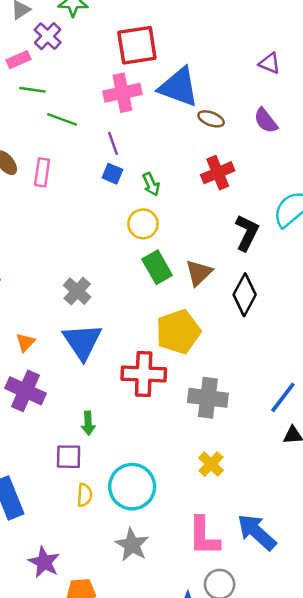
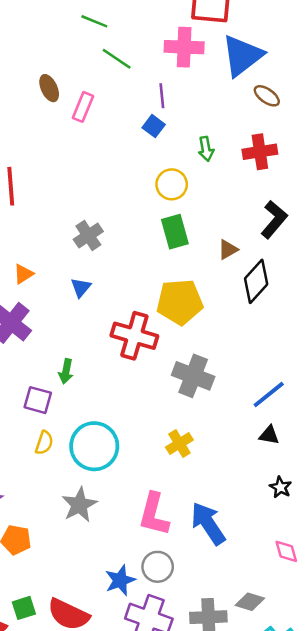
blue triangle: (179, 87) -> (242, 56), turned 48
green arrow: (151, 184) -> (206, 149), moved
brown triangle: (199, 273) -> (228, 249), moved, size x0.7
blue triangle: (82, 341) -> (81, 287), size x0.5

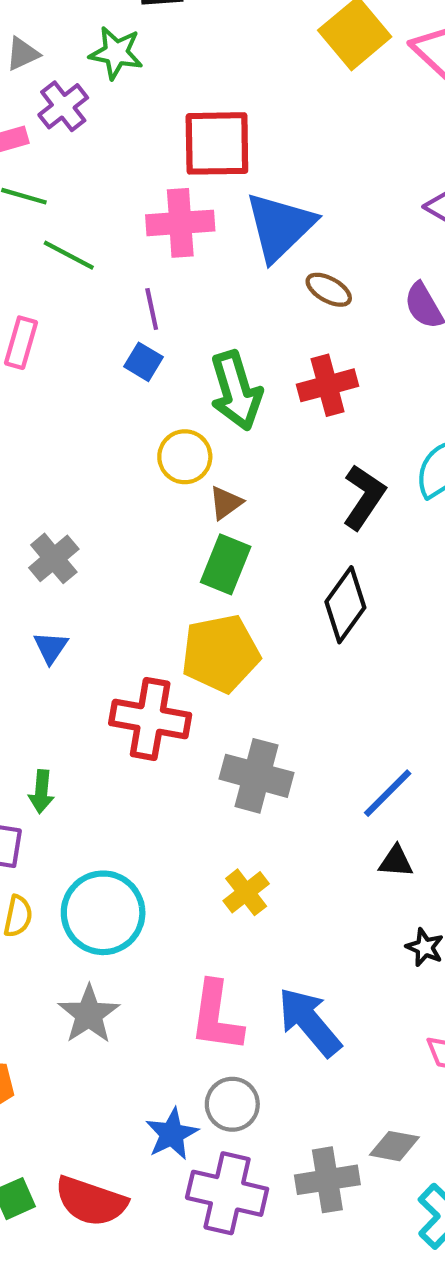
green arrow: (206, 149) -> (236, 391), size x1.8
green rectangle: (175, 232) -> (226, 564), moved, turned 44
brown triangle: (228, 249) -> (226, 503), moved

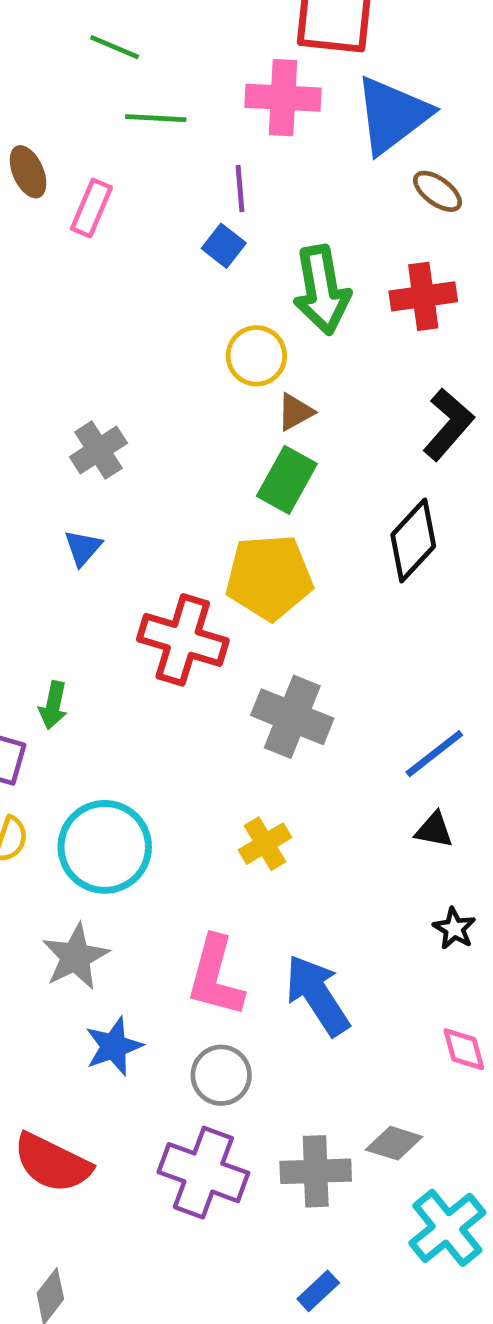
green line: (69, 255) -> (156, 118), turned -32
blue star: (172, 1134) -> (114, 1046), moved

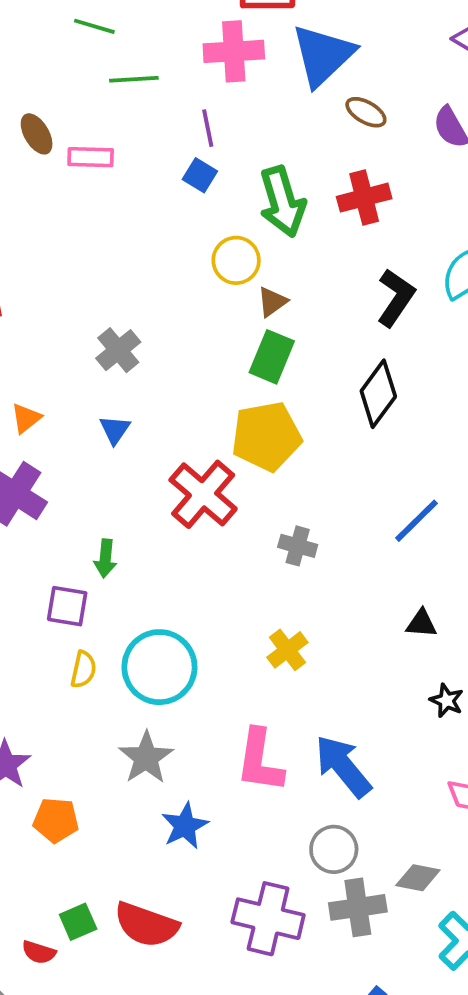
pink rectangle: (91, 208) -> (91, 157), turned 75
red cross: (183, 640) -> (203, 494), turned 30
gray cross: (292, 717) -> (298, 546), size x0.6
blue line: (434, 754) -> (416, 521), moved
gray circle: (221, 1075) -> (334, 849), moved

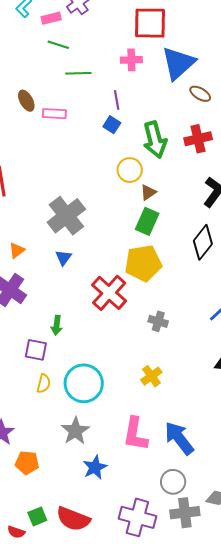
pink cross: (234, 51) -> (131, 60), size x0.7
gray cross: (118, 350) -> (66, 216), size x1.6

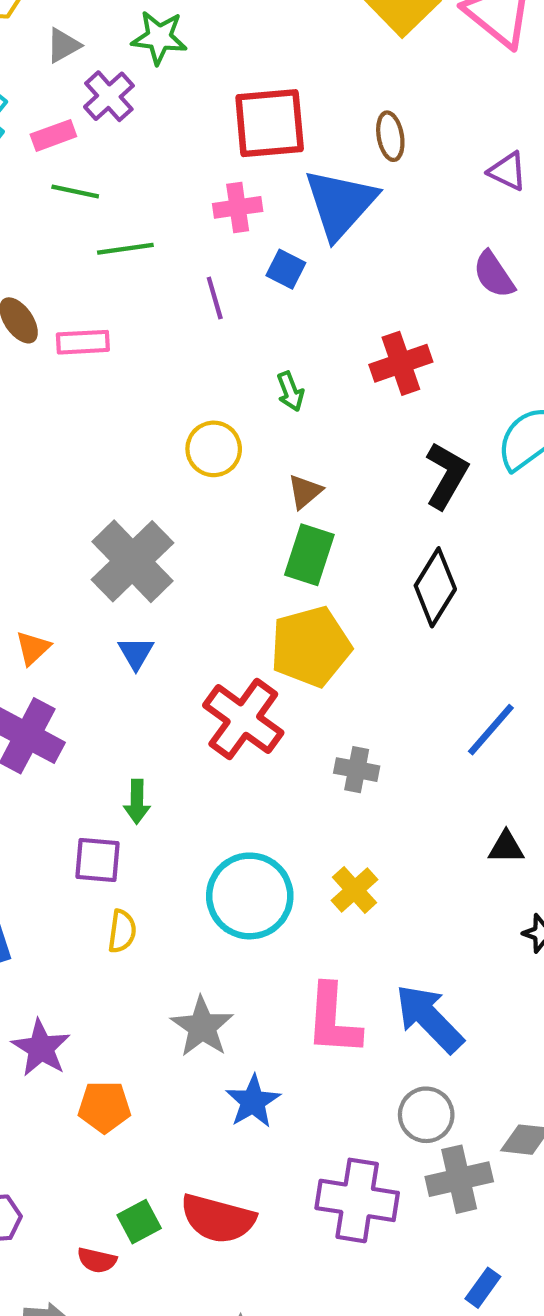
brown ellipse: (200, 94) -> (390, 136), moved, turned 55
blue square: (112, 125) -> (286, 269), moved
green arrow: (155, 140) -> (290, 391), moved, size x0.5
yellow circle: (130, 170) -> (214, 449), moved
cyan circle: (84, 383) -> (250, 896), moved

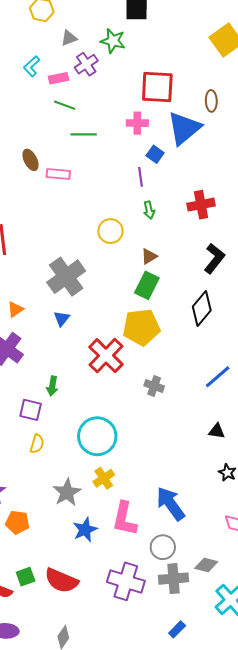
purple line: (215, 298) -> (141, 177), moved
yellow cross: (355, 890) -> (104, 478), moved
pink L-shape: (333, 1020) -> (125, 519), moved

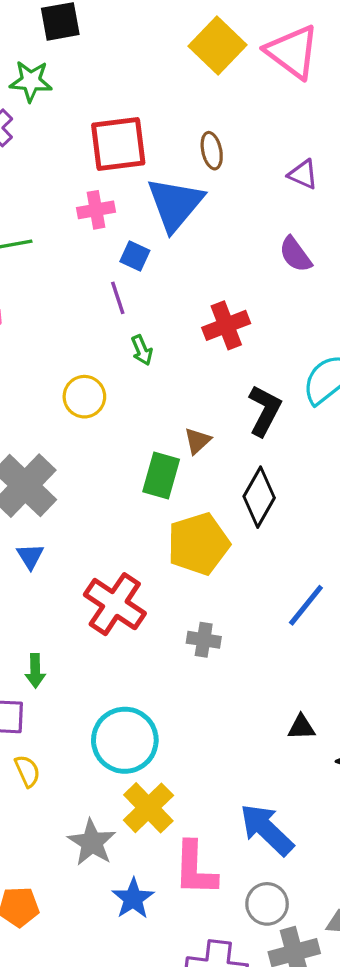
brown triangle: (149, 256) -> (198, 441), moved
yellow pentagon: (141, 327) -> (198, 544), moved
black triangle: (217, 431) -> (301, 727), moved
yellow semicircle: (37, 444) -> (27, 771), turned -30
yellow cross: (104, 478) -> (148, 808), size x1.4

